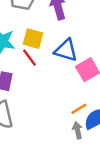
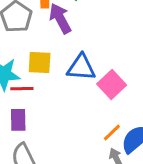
red line: (29, 58) -> (22, 89), moved, turned -42

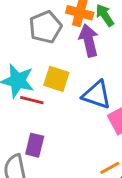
purple rectangle: (18, 120) -> (35, 145), moved

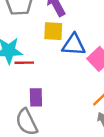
yellow square: (56, 79) -> (53, 31), moved

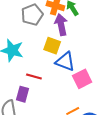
red line: (24, 63) -> (34, 77), moved

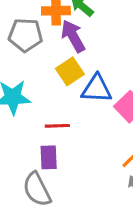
gray pentagon: (32, 15) -> (25, 35), turned -30
yellow square: (52, 46) -> (70, 71), turned -36

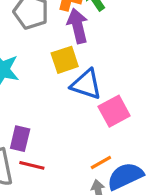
red line: (57, 126) -> (32, 165), moved

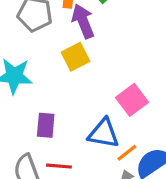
blue triangle: (86, 84) -> (103, 133), moved
purple rectangle: (20, 139) -> (46, 125), moved

